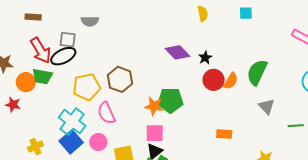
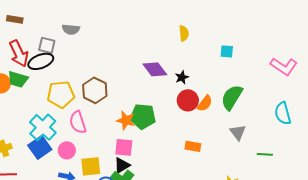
cyan square: (246, 13) -> (227, 51), moved
orange rectangle: (224, 134) -> (193, 146), moved

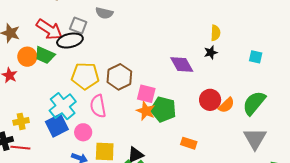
red arrow: (19, 53) -> (49, 29), turned -40
black star: (182, 77) -> (211, 52), moved
gray triangle: (238, 132) -> (255, 139), size x1.4
orange rectangle: (193, 146) -> (189, 143), moved
pink square: (124, 147) -> (146, 94), moved

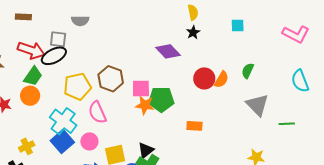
green trapezoid: (45, 55) -> (33, 76), turned -65
orange circle: (27, 57) -> (30, 96), moved
green semicircle: (254, 103) -> (248, 71), size x0.6

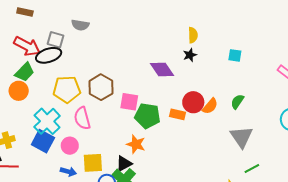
orange star: (145, 105) -> (136, 144), moved
green line: (287, 124) -> (252, 168), moved, turned -35
orange rectangle: (194, 126) -> (178, 114), moved
blue square: (62, 141) -> (43, 141), turned -30

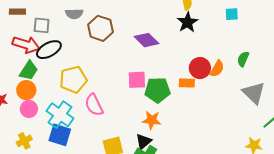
gray square: (55, 40) -> (42, 25), moved
black star: (190, 55) -> (187, 22), size x1.5
purple diamond: (162, 69) -> (147, 40), moved
brown hexagon: (101, 87) -> (100, 28), moved
pink circle: (70, 146) -> (29, 109), moved

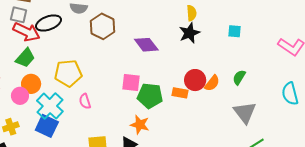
gray square: (42, 25) -> (19, 15), moved
black ellipse: (49, 50) -> (48, 23), moved
orange circle: (26, 90) -> (31, 84), moved
pink semicircle: (94, 105) -> (85, 101), size x0.7

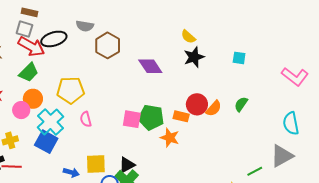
yellow semicircle: (192, 13) -> (188, 37), moved, turned 133
pink square: (131, 83) -> (132, 119), moved
gray triangle: (245, 112) -> (282, 156), moved, turned 35
orange star: (140, 125) -> (170, 138), moved

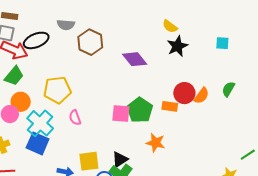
green pentagon: (151, 117) -> (140, 110), turned 30
orange star: (170, 138) -> (156, 143), moved

